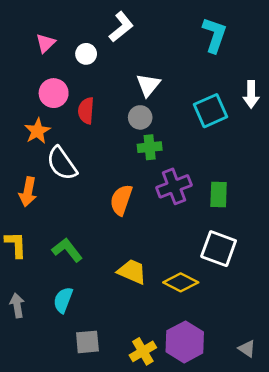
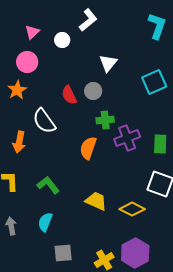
pink circle: (54, 93) -> (27, 62), moved
red semicircle: (86, 111) -> (69, 95), moved, turned -30
gray circle: (140, 117) -> (93, 91), moved
orange star: (37, 131) -> (17, 90), moved
green cross: (150, 147) -> (105, 120), moved

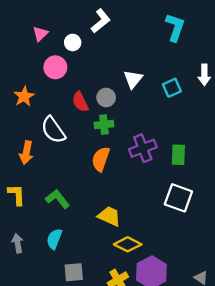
pink circle: (27, 62) -> (55, 67), moved
white triangle: (108, 63) -> (133, 79), moved
cyan square: (154, 82) -> (172, 88), size x0.7
green cross: (105, 120) -> (104, 124), moved
yellow diamond: (132, 209) -> (128, 244), moved

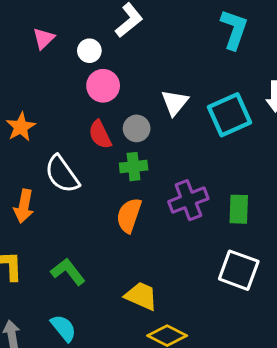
pink circle: (55, 67) -> (103, 86), moved
cyan square: (172, 88) -> (230, 115), size x1.6
cyan semicircle: (54, 239) -> (63, 328), turned 120

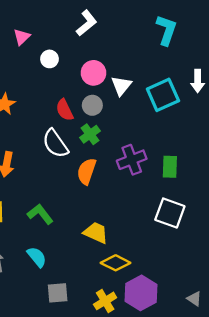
white circle: (89, 51) -> (49, 59), moved
pink circle: (103, 86) -> (93, 73), moved
green cross: (134, 167) -> (90, 134), turned -30
white semicircle: (62, 174) -> (55, 144), moved

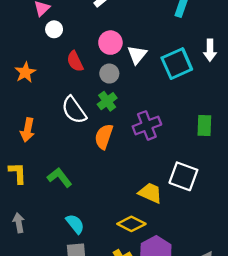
white circle: (49, 59) -> (54, 29), moved
red semicircle: (65, 110) -> (75, 61), moved
green rectangle: (170, 167) -> (204, 125), moved
yellow trapezoid: (96, 233) -> (150, 193), moved
cyan semicircle: (37, 257) -> (75, 224), moved

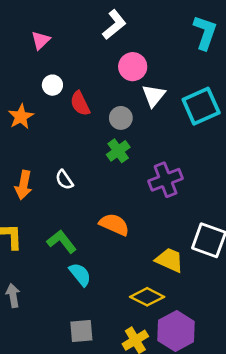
white circle: (54, 29) -> (52, 85), moved
pink circle: (110, 43) -> (133, 67), moved
white semicircle: (74, 110) -> (64, 180), moved, size x0.6
orange semicircle: (104, 137) -> (114, 224), moved, turned 95
cyan semicircle: (75, 224) -> (80, 274), moved

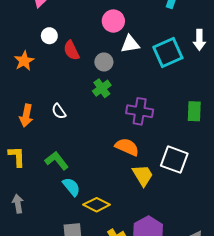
white triangle: (154, 96) -> (130, 44), turned 42
purple cross: (166, 180) -> (140, 111), turned 30
orange semicircle: (114, 224) -> (127, 147), moved
yellow trapezoid: (169, 260) -> (143, 175), turned 35
yellow diamond: (147, 297) -> (97, 205), moved

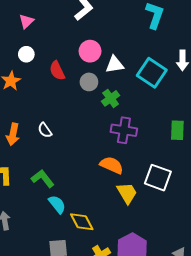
pink circle: (113, 21) -> (90, 51), moved
white circle: (49, 36) -> (26, 54), moved
cyan square: (168, 53) -> (152, 73), turned -32
green cross: (102, 88) -> (111, 98), moved
yellow diamond: (97, 205) -> (82, 222), turned 35

